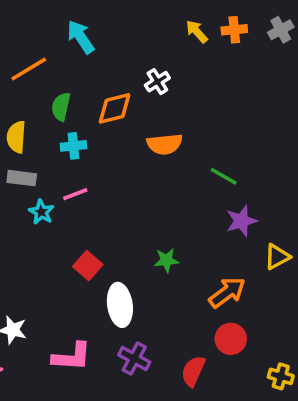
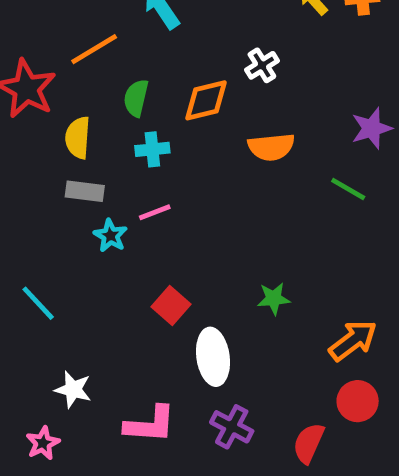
purple star: (241, 221) -> (372, 128), moved

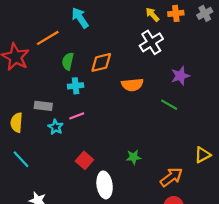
white cross: (262, 65) -> (151, 42), moved, size x1.5
yellow semicircle: (78, 138) -> (17, 123), moved

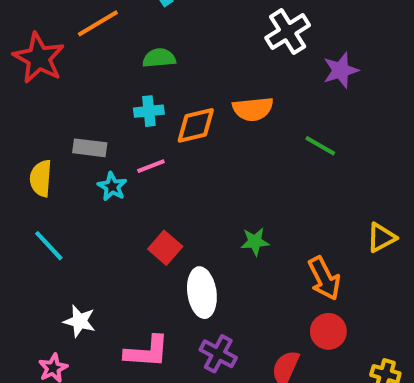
green semicircle: (68, 61) -> (159, 58), moved, turned 72
orange diamond: (101, 62) -> (196, 125), moved
purple star: (180, 76) -> (341, 70), moved
orange arrow: (171, 177) -> (324, 278), turned 100

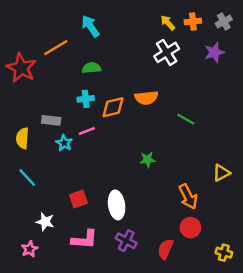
purple star: (341, 70) -> (214, 52), moved
green star: (255, 242) -> (148, 160), moved
red square: (165, 248) -> (78, 199), moved, turned 30

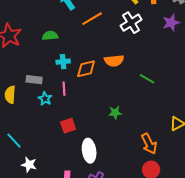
orange line: (56, 48) -> (92, 19), moved
green semicircle: (92, 68) -> (50, 36), moved
pink line: (87, 131) -> (64, 89), turned -72
cyan line: (27, 178) -> (14, 141), moved
red square: (78, 199) -> (68, 126), moved

